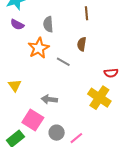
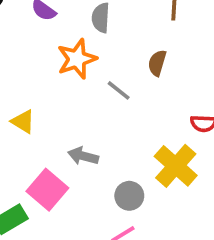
yellow triangle: (15, 86) -> (23, 122), turned -32
gray circle: (57, 133) -> (129, 196), moved

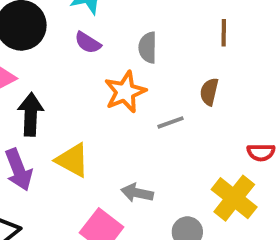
gray line: (119, 90) -> (171, 122), turned -55
yellow triangle: (23, 122) -> (72, 160), size x1.4

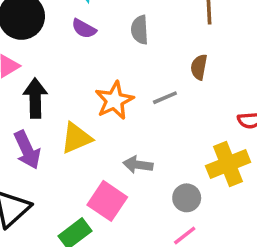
orange star: (125, 92) -> (114, 100), moved
yellow triangle: (72, 160) -> (76, 138), turned -48
yellow cross: (234, 198) -> (228, 164), turned 33

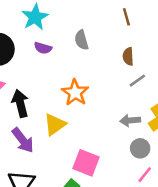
gray line: (165, 98) -> (137, 81), moved
gray arrow: (138, 165) -> (130, 120), moved

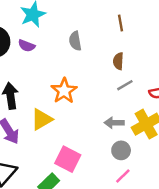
purple semicircle: (43, 48) -> (27, 46), moved

